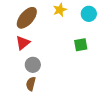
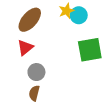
cyan circle: (89, 14) -> (79, 15), moved
green square: (81, 45) -> (90, 50), size x1.6

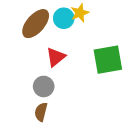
cyan circle: (79, 15) -> (64, 18), moved
red triangle: (25, 48) -> (56, 57), moved

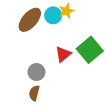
red triangle: (56, 57) -> (63, 54), moved
green square: (108, 60) -> (90, 50), turned -30

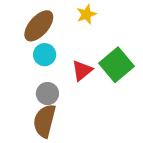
cyan circle: (53, 15) -> (45, 55), moved
brown semicircle: (34, 93) -> (45, 121), size x1.6

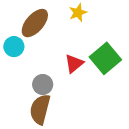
cyan circle: (45, 55) -> (14, 47), moved

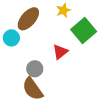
green square: (105, 58) -> (84, 30), moved
brown semicircle: (40, 109) -> (33, 89), turned -50

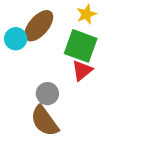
green square: (84, 30) -> (81, 46), moved, turned -30
cyan circle: (11, 38) -> (16, 39), moved

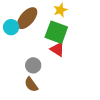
red triangle: (82, 70) -> (57, 49), turned -49
brown semicircle: (45, 121) -> (31, 85), size x0.7

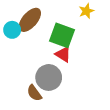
yellow star: (60, 10) -> (86, 11), moved
gray circle: (33, 65) -> (49, 77), moved, size x1.5

